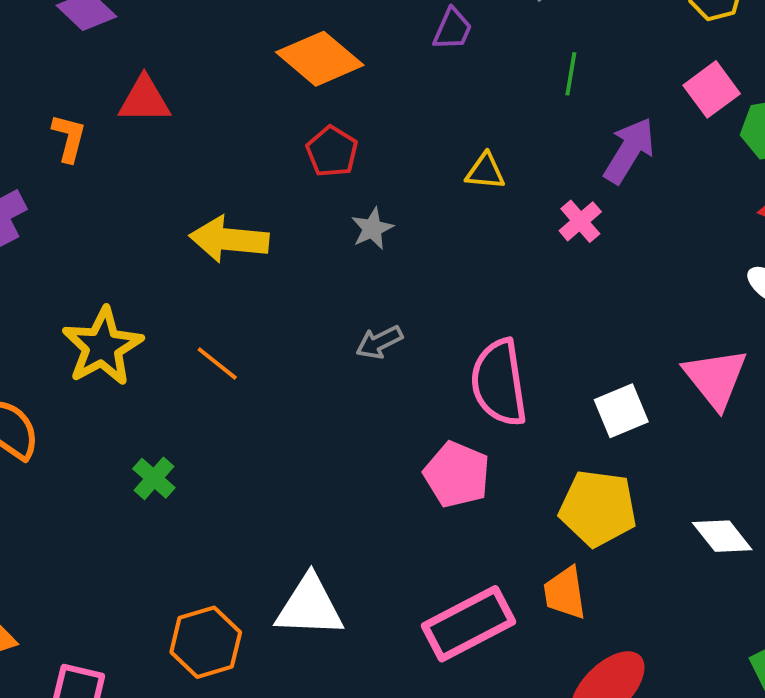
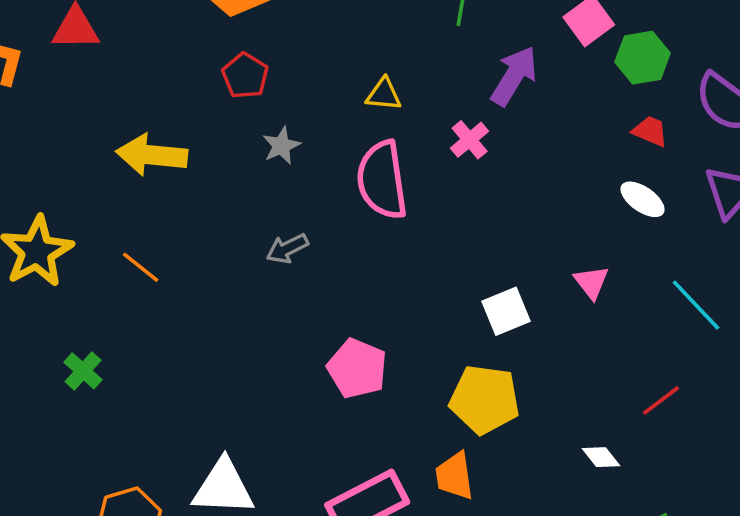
pink triangle: (715, 378) -> (591, 282), size x0.6
pink semicircle: (499, 383) -> (382, 180), moved
white diamond: (722, 536) -> (601, 457), moved, size x0.7

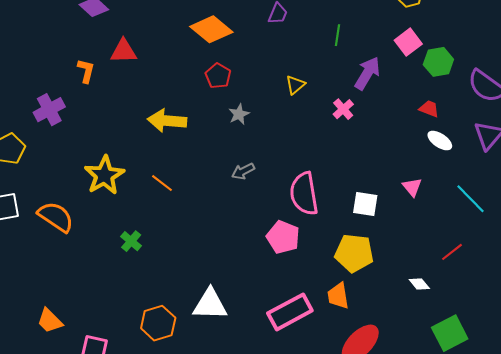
yellow triangle: (384, 94) -> (295, 85), turned -45
red trapezoid: (650, 131) -> (429, 109), moved
pink semicircle: (382, 180) -> (304, 194), moved
white square: (506, 311) -> (365, 204), turned 32

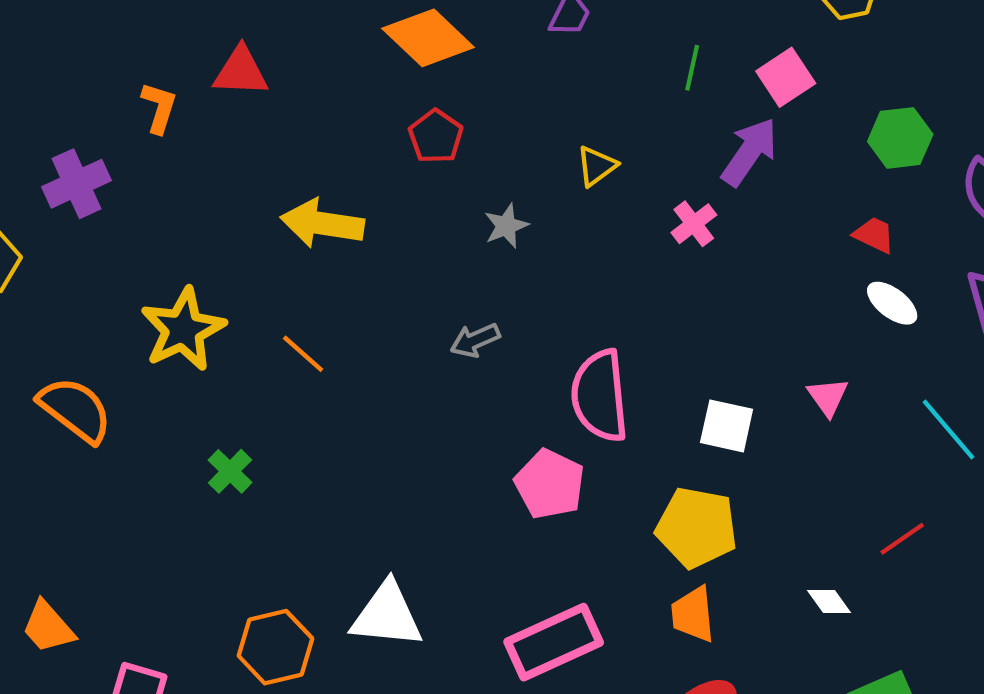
pink square: (408, 42) -> (786, 77), moved
gray star: (239, 114) -> (506, 226), moved
orange trapezoid: (338, 296) -> (693, 614), moved

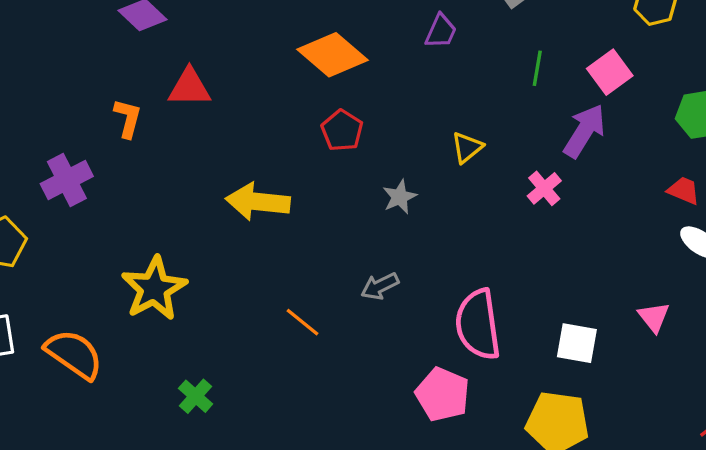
orange line: (303, 354) -> (302, 322), moved

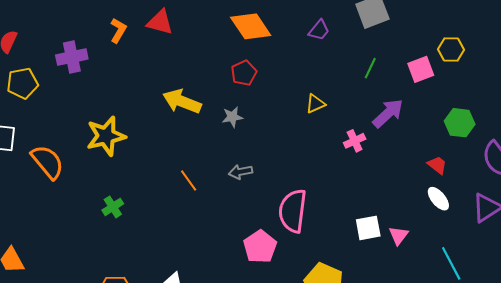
pink square: (610, 72) -> (421, 69), moved
gray star: (400, 197) -> (232, 117), moved
white square: (577, 343) -> (368, 228), moved, turned -36

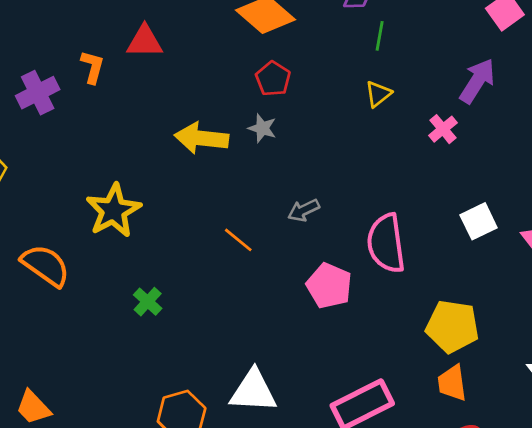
purple cross: (72, 57) -> (38, 93), moved
green line: (370, 68) -> (380, 36), moved
gray star: (232, 117) -> (262, 128), moved, turned -30
white square: (368, 228) -> (479, 221), moved
pink pentagon: (260, 247) -> (329, 286), moved

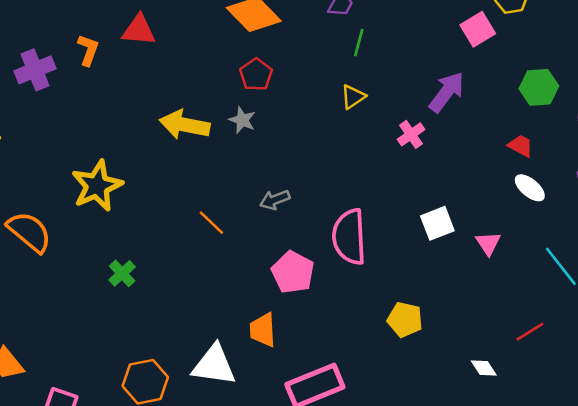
yellow pentagon: (452, 326) -> (405, 320), size x0.7
orange trapezoid: (452, 383) -> (263, 330), moved

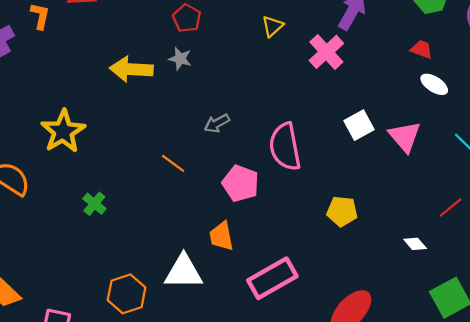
pink cross: (411, 134) -> (326, 52), size x1.5
orange line: (211, 223) -> (173, 163), moved
pink triangle: (488, 243) -> (405, 137), size x1.5

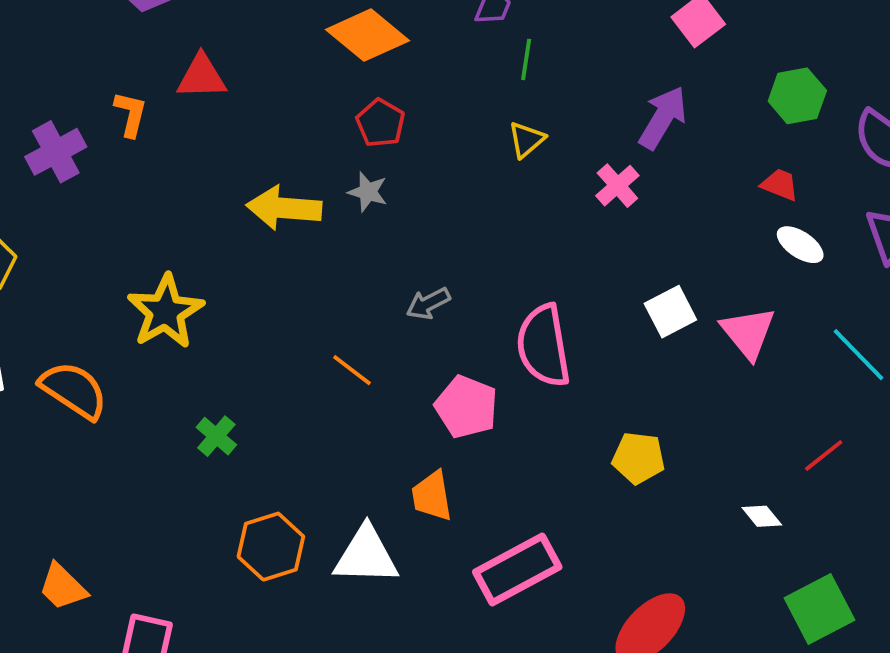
pink cross: (326, 52) -> (617, 186), size x0.7
orange hexagon: (127, 294) -> (271, 547), moved

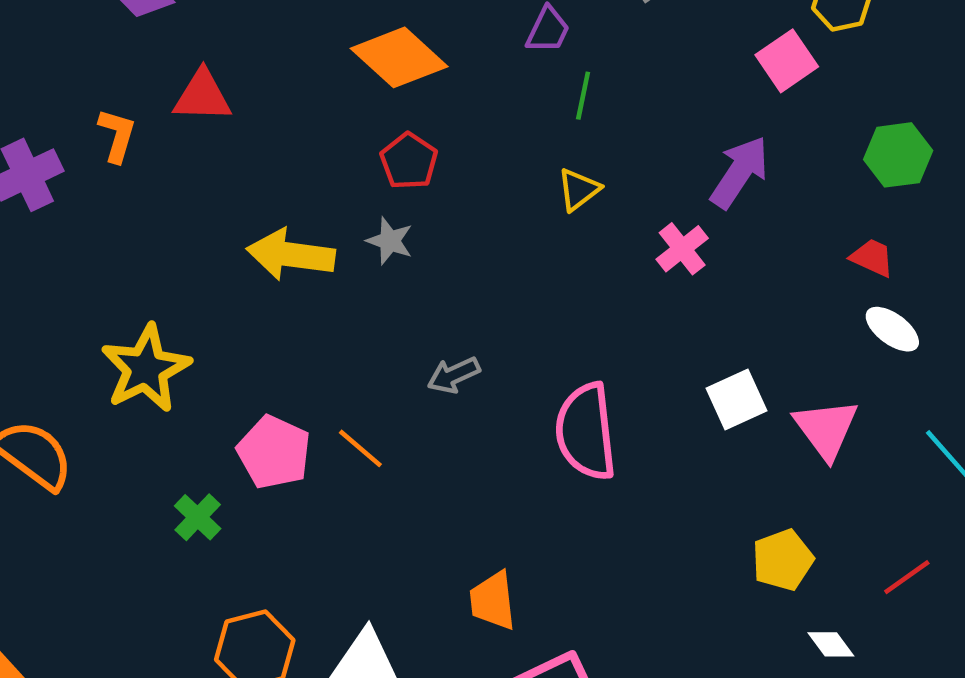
pink pentagon: (466, 407) -> (274, 452), moved
yellow pentagon: (638, 458) -> (783, 560), moved, turned -30
orange trapezoid: (432, 496) -> (493, 601), moved

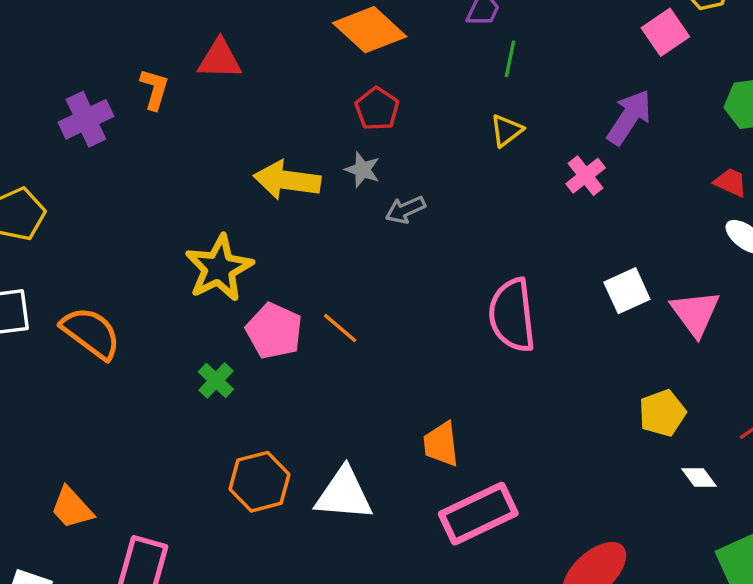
yellow star: (146, 369) -> (219, 268), moved
gray arrow: (454, 375) -> (405, 210), moved

